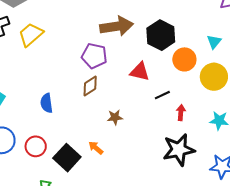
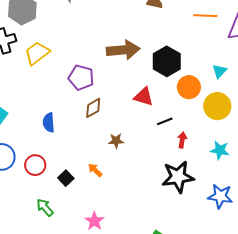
purple pentagon: (94, 56) -> (81, 78), moved
black square: (67, 158) -> (66, 178), size x0.6

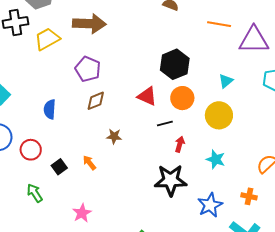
brown arrow: (123, 50) -> (89, 24), moved
orange circle: (189, 87) -> (182, 98), moved
blue star: (220, 196) -> (210, 205), turned 30

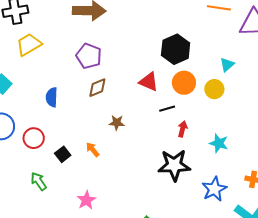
yellow trapezoid: (47, 39) -> (29, 44), moved
yellow circle: (219, 115) -> (214, 89), moved, size x0.7

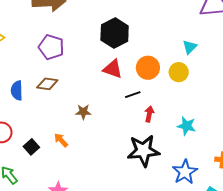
black hexagon: (176, 49) -> (115, 33), moved
brown diamond: (97, 88) -> (47, 84), moved, turned 35

